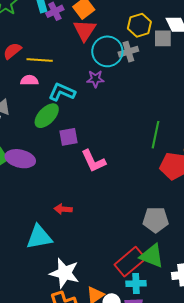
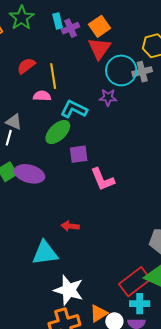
yellow line: (40, 60) -> (53, 76), turned 75

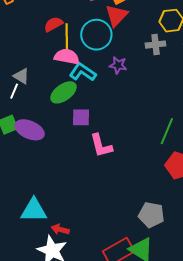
red semicircle: (26, 66) -> (53, 24), moved
cyan circle: (121, 70) -> (96, 35), moved
pink semicircle: (42, 96) -> (67, 57), moved, size x1.4
red arrow: (70, 226) -> (60, 229), moved

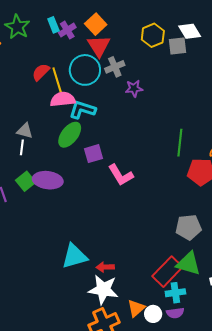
gray cross: (156, 45) -> (115, 67), moved
purple star: (118, 65) -> (134, 88), moved

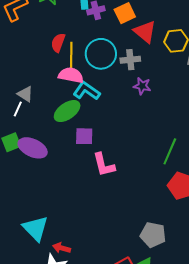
red triangle: (99, 46) -> (145, 32), moved, turned -35
red semicircle: (41, 72) -> (58, 43), turned -42
cyan triangle: (74, 256) -> (35, 228), turned 44

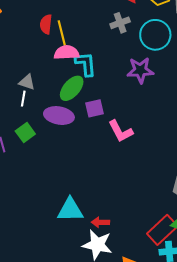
cyan circle: (101, 54) -> (155, 35), moved
purple star: (142, 86) -> (140, 70), moved, size x1.5
cyan L-shape: (87, 91) -> (86, 64), turned 64
purple ellipse: (33, 148) -> (59, 116), moved
cyan triangle: (35, 228) -> (70, 210), turned -32

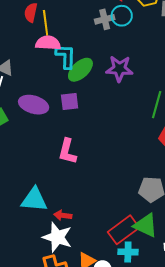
cyan circle: (155, 35) -> (122, 16), moved, size x0.7
green ellipse: (72, 88) -> (80, 70), moved
pink L-shape: (121, 131) -> (67, 151), moved, turned 36

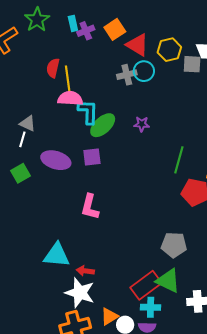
purple star: (119, 69) -> (142, 124), size x0.6

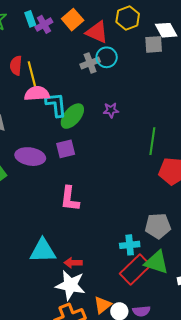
yellow hexagon: (169, 50) -> (128, 18), moved
cyan cross: (151, 307) -> (130, 245), moved

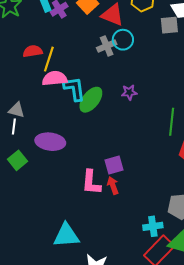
red semicircle: (16, 66) -> (33, 51), turned 78
yellow line: (32, 74) -> (49, 59), turned 35
purple square: (66, 149) -> (114, 165), moved
red arrow: (73, 263) -> (113, 185), moved, turned 72

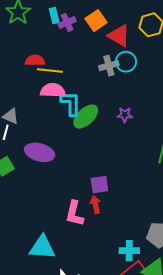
yellow line: (49, 59) -> (50, 70), turned 70
pink L-shape: (91, 182) -> (74, 214), moved

